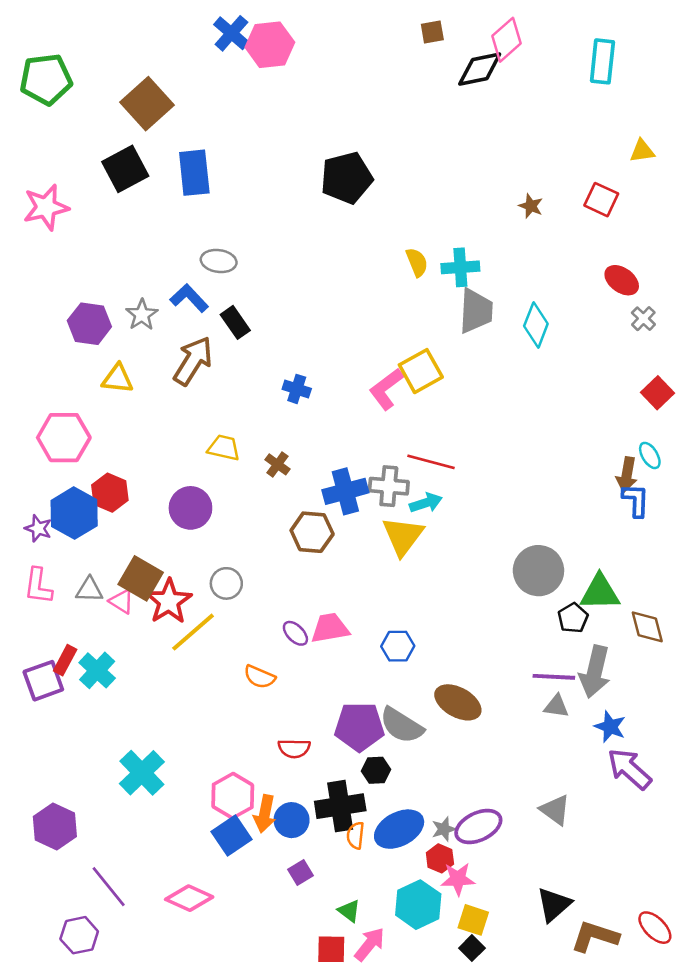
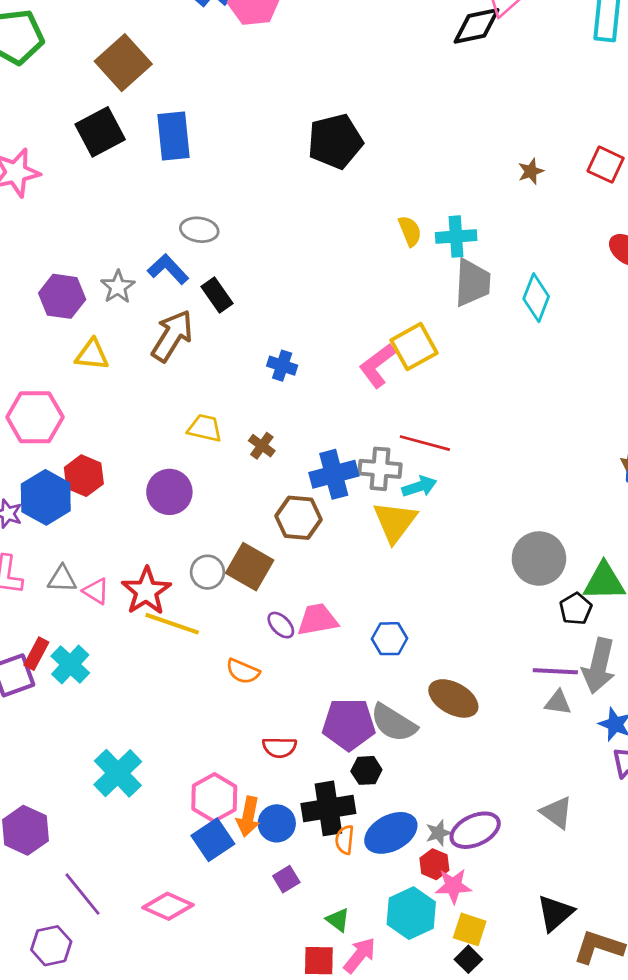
brown star: (531, 206) -> (531, 171), turned 30
brown square: (141, 578) -> (250, 567), moved
yellow line: (193, 632) -> (172, 624), turned 60

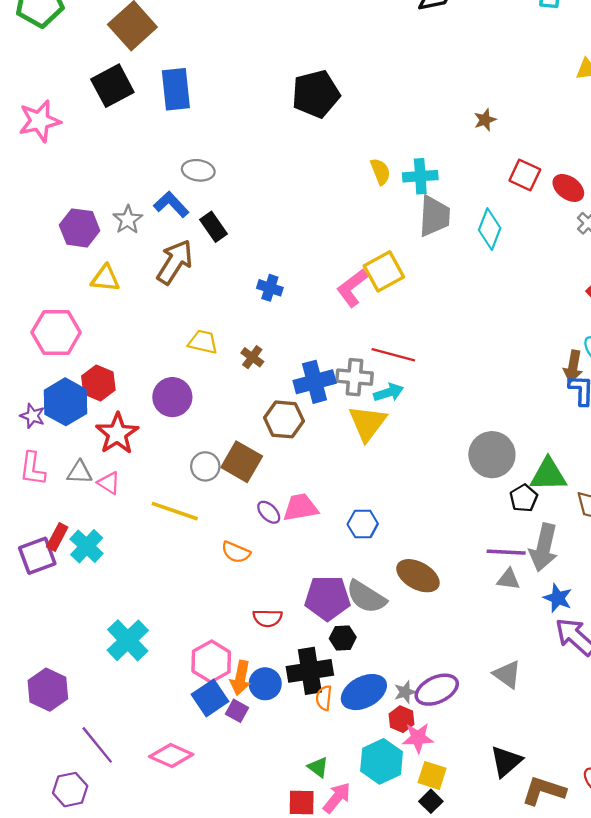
red square: (606, 165) -> (525, 175), moved
red star: (146, 591) -> (117, 434), moved
purple square: (286, 879) -> (237, 711), moved, turned -30

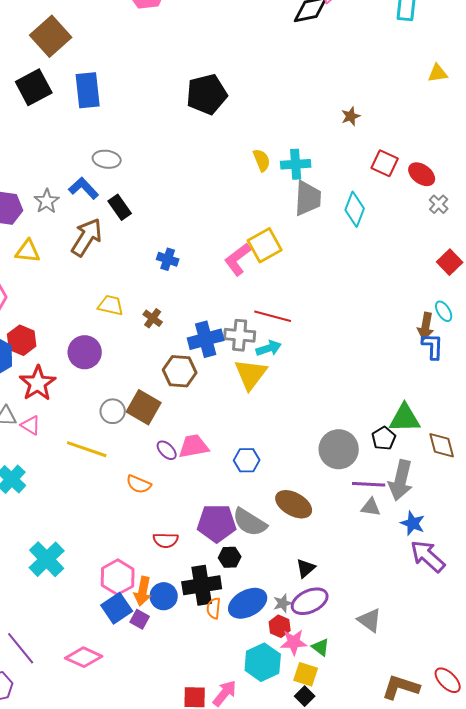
gray circle: (492, 455) -> (339, 449), moved
gray triangle: (507, 674) -> (370, 620), moved
black triangle: (506, 761) -> (306, 568), moved, size x0.7
green triangle: (318, 767) -> (321, 647), moved

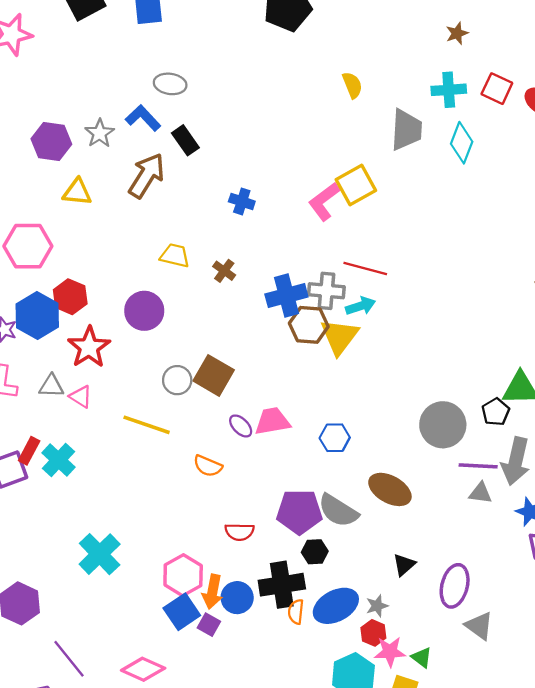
cyan cross: (296, 164) -> (449, 90), moved
brown hexagon: (180, 371) -> (309, 325), moved
purple ellipse: (310, 601) -> (455, 586), moved, turned -51

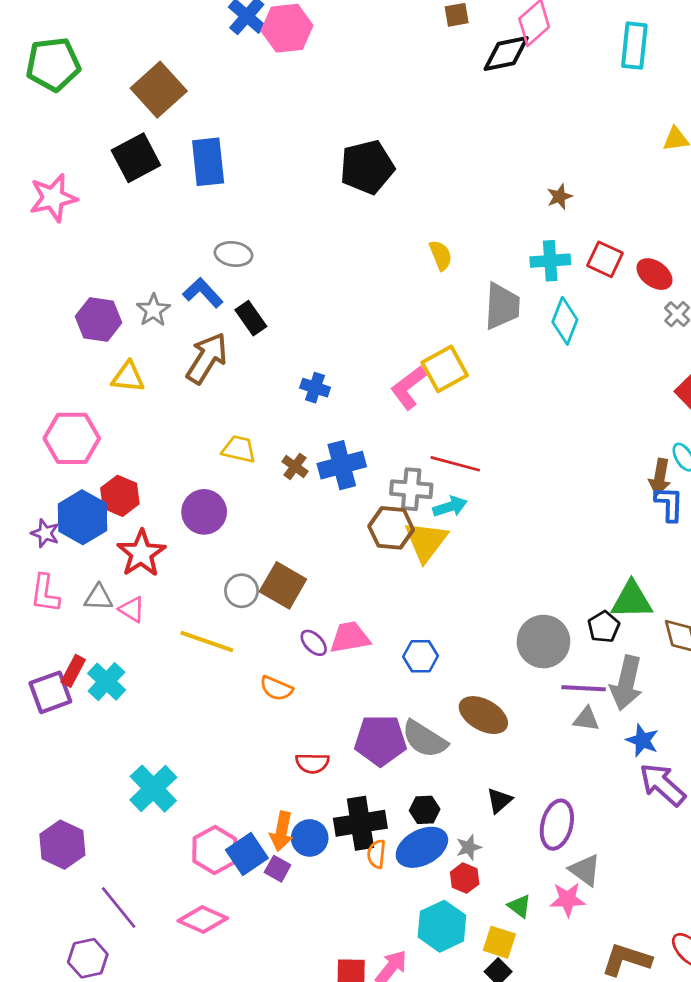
blue cross: (286, 295) -> (342, 465), moved
black hexagon: (315, 552) -> (425, 810), moved
pink hexagon: (183, 575) -> (215, 850), moved
pink star: (390, 652) -> (568, 899), moved

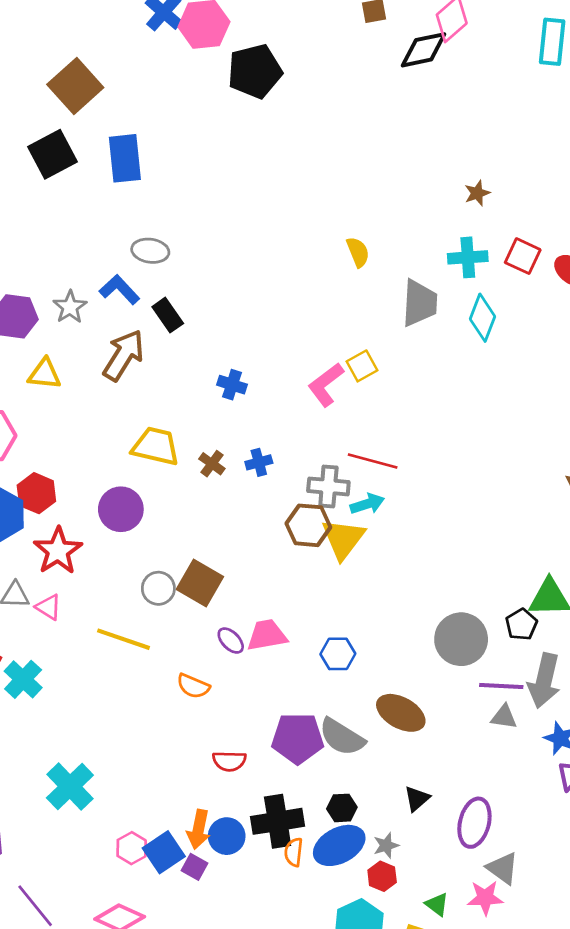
black pentagon: (367, 167) -> (255, 71), moved
yellow square: (445, 369) -> (362, 366), size x0.7
yellow trapezoid: (239, 449) -> (156, 446), size x1.4
blue cross: (342, 465) -> (259, 462), size x0.6
pink hexagon: (215, 850) -> (132, 848), size x0.7

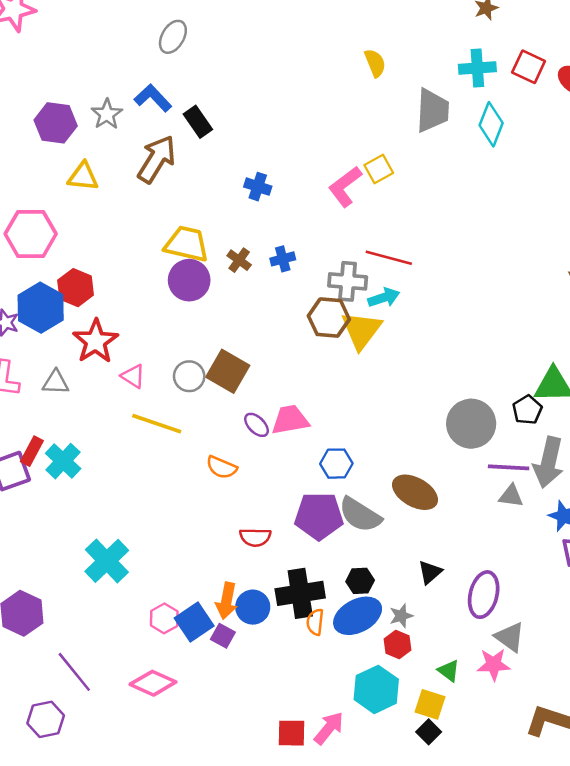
gray ellipse: (150, 251) -> (173, 37), moved, turned -68
purple circle: (121, 509) -> (189, 280), moved
pink triangle: (49, 607) -> (133, 376), moved
blue hexagon: (338, 654) -> (336, 464), moved

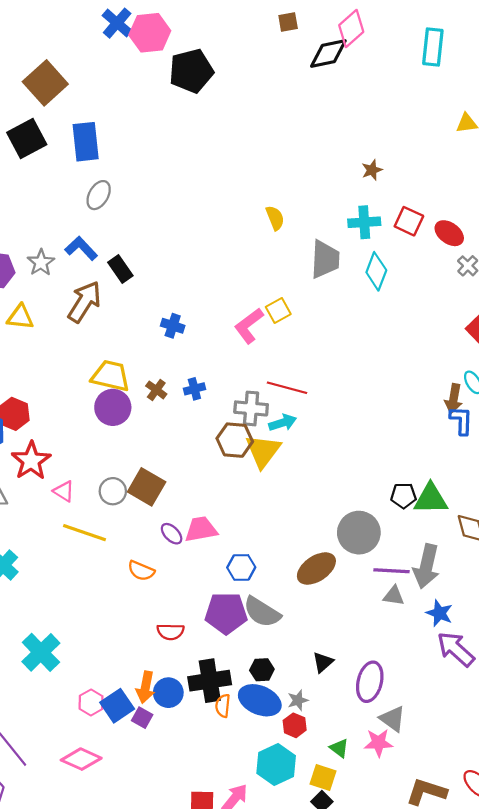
black pentagon: (527, 410) -> (403, 496), moved, turned 30
brown ellipse: (415, 492) -> (316, 569), moved, turned -63
blue ellipse: (358, 616) -> (260, 700), turned 51

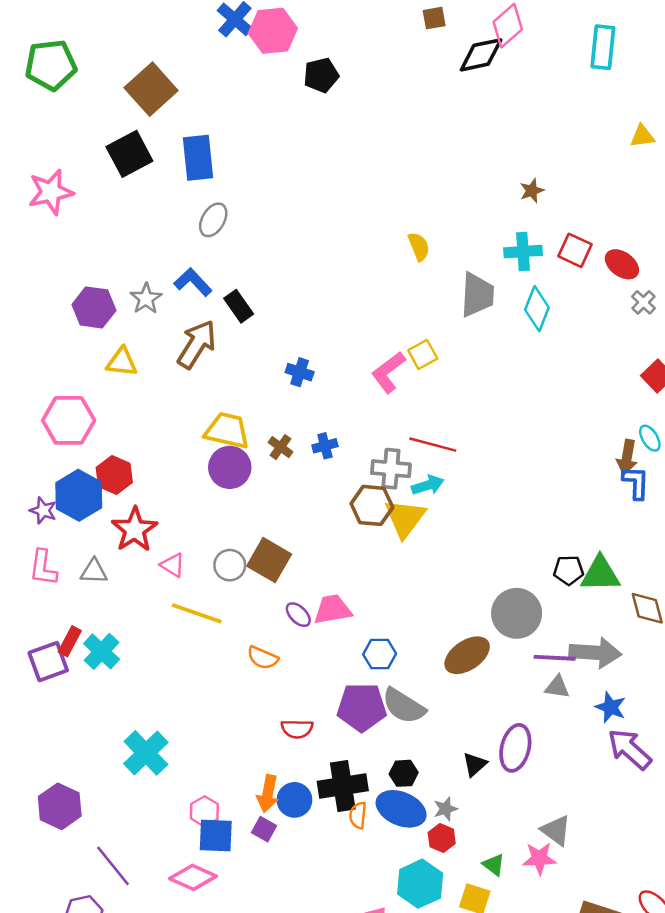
black pentagon: (191, 71) -> (321, 75), size x0.7
gray arrow: (426, 566) -> (595, 653), turned -99
purple ellipse: (370, 682) -> (515, 748), moved
blue square: (117, 706) -> (216, 835), moved, turned 36

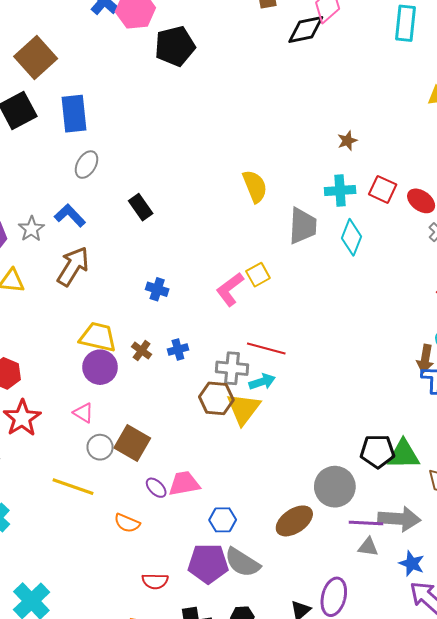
black pentagon: (321, 75) -> (175, 46), size x1.4
yellow semicircle: (419, 247) -> (255, 186), size x1.4
black rectangle: (239, 306) -> (141, 207), moved
pink triangle: (173, 565) -> (83, 413), moved
black pentagon: (569, 570) -> (377, 451), size x1.4

